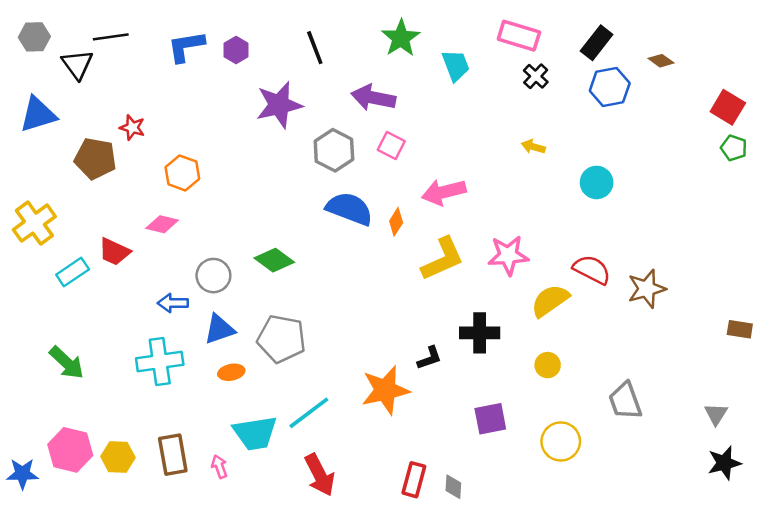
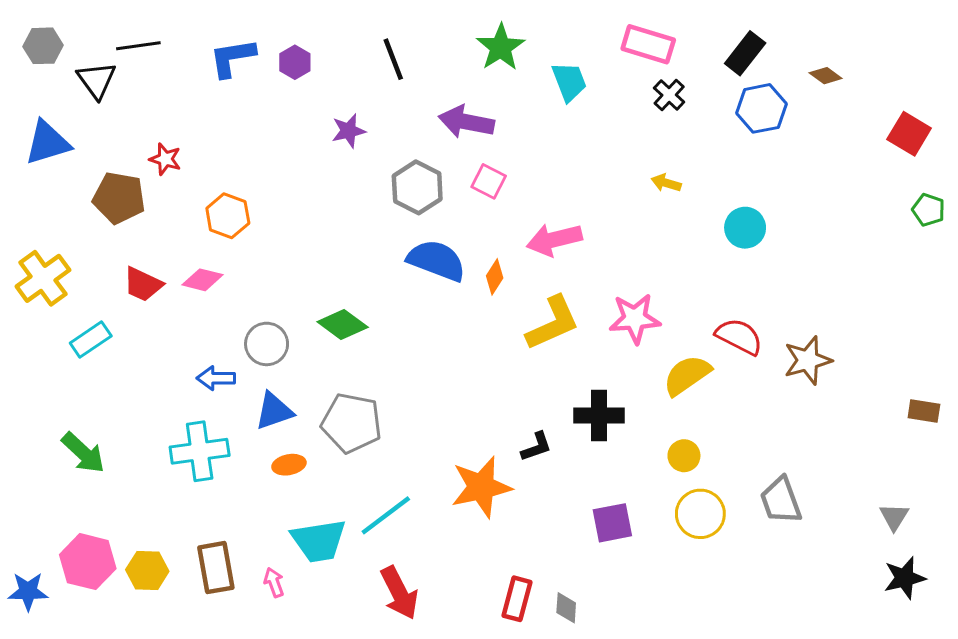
purple star: (279, 105) -> (349, 131), size x0.6
green pentagon: (734, 148) -> (928, 210), moved
red trapezoid: (114, 252) -> (143, 284), moved
yellow circle: (561, 441) -> (700, 514), moved

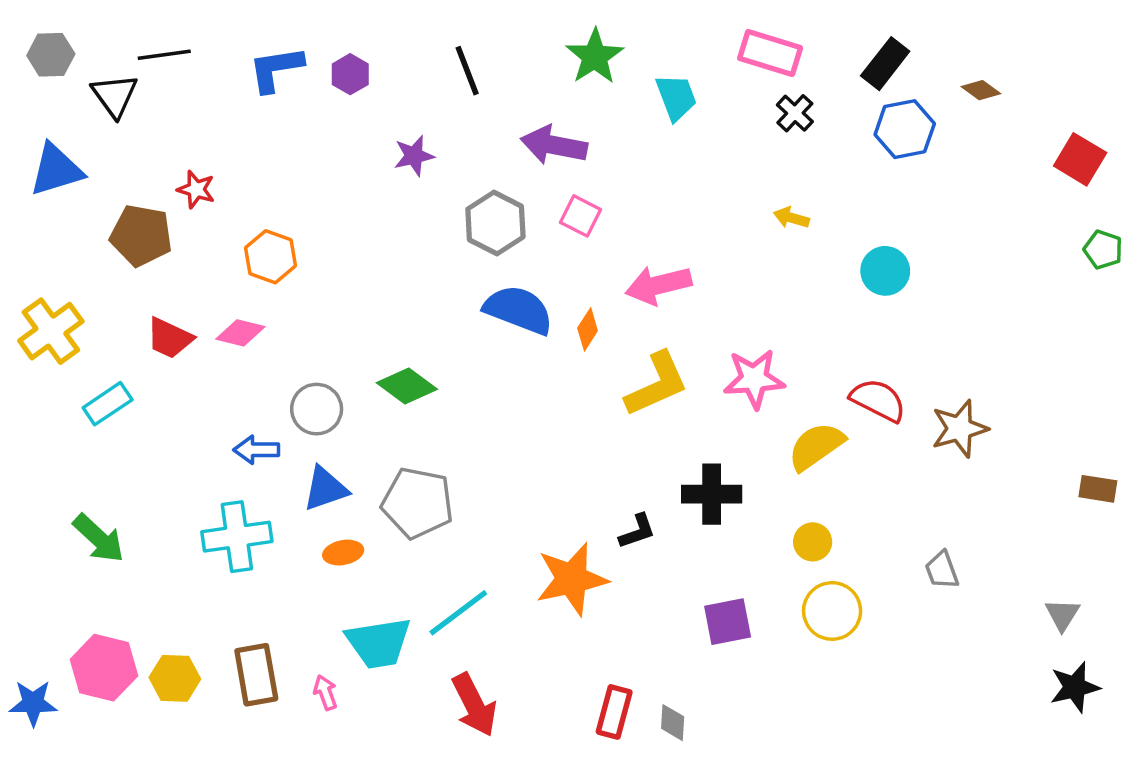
gray trapezoid: (781, 500) -> (942, 570), moved, size x0.7

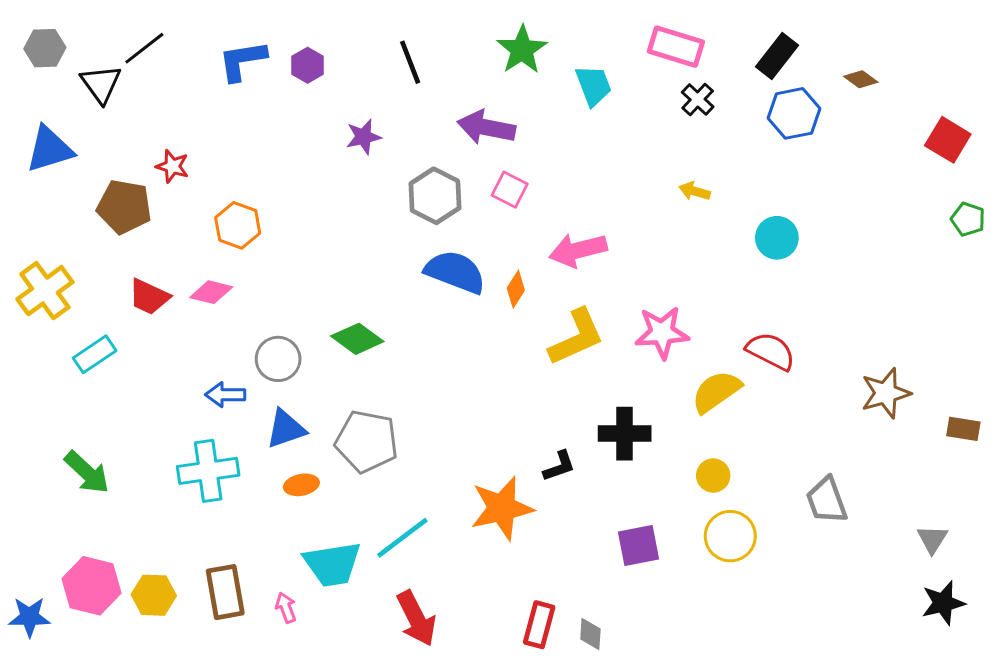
black line: (164, 55) -> (144, 48), turned -30
brown star: (960, 429) -> (886, 393), moved
gray trapezoid: (942, 570) -> (827, 500), size x1.4

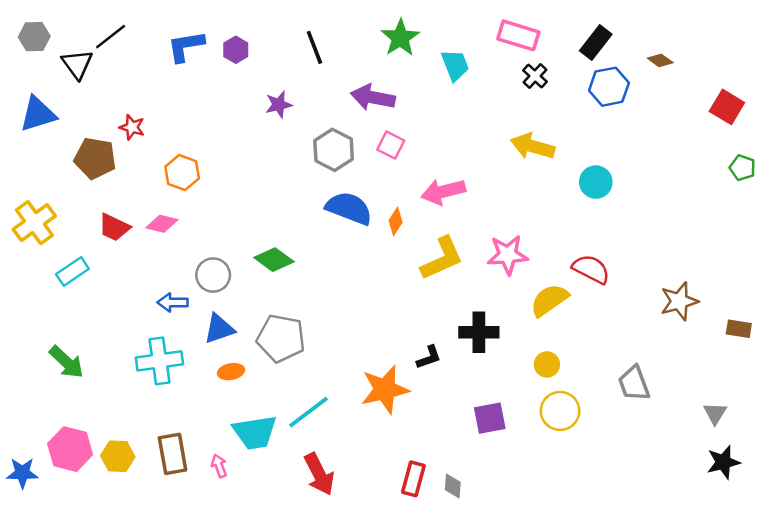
yellow arrow: (695, 191) -> (533, 146), size x1.8

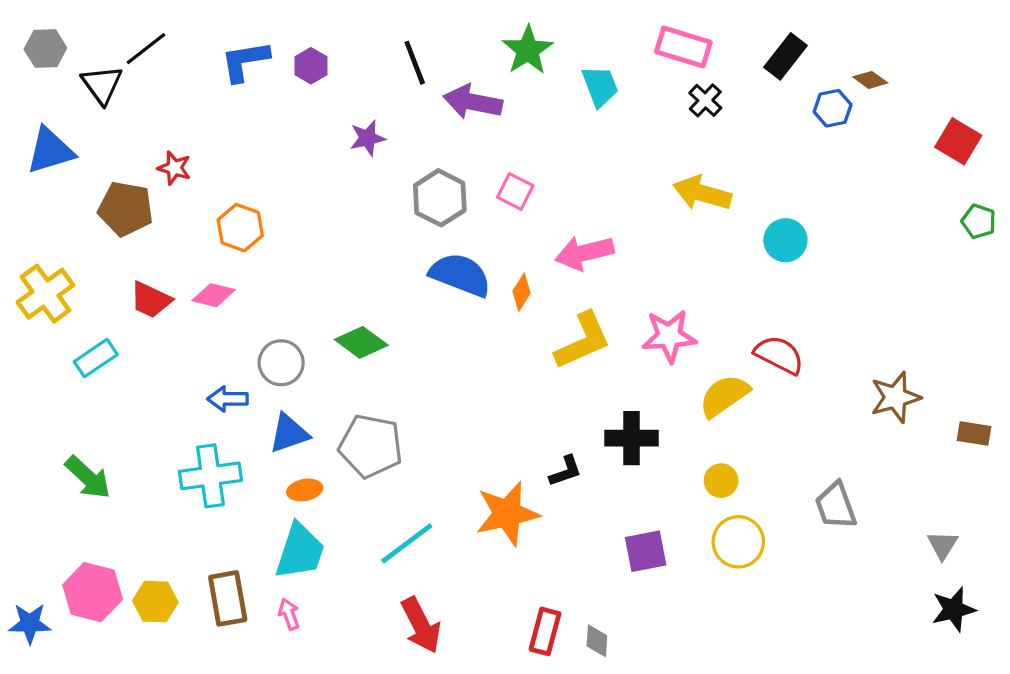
blue hexagon: (609, 87) -> (833, 108), moved, size x0.7
purple arrow: (373, 97) -> (473, 102), moved
cyan trapezoid: (255, 432) -> (300, 551), moved, turned -63

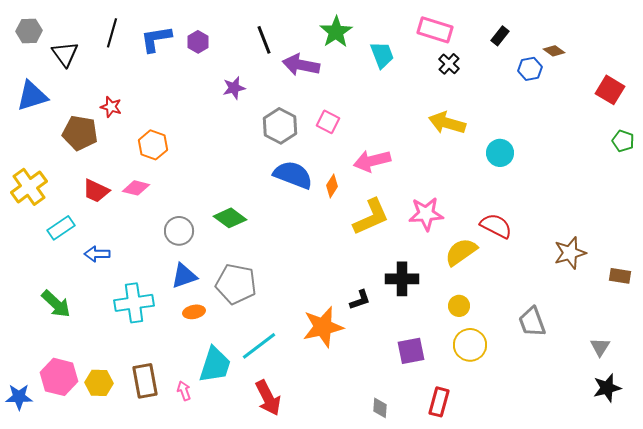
black line: (146, 49) -> (112, 33), moved, turned -36
black rectangle: (785, 56) -> (500, 36), size x0.7
blue arrow: (228, 399) -> (97, 254), moved
cyan trapezoid: (300, 551) -> (215, 365), moved
red rectangle: (545, 631) -> (439, 402), moved

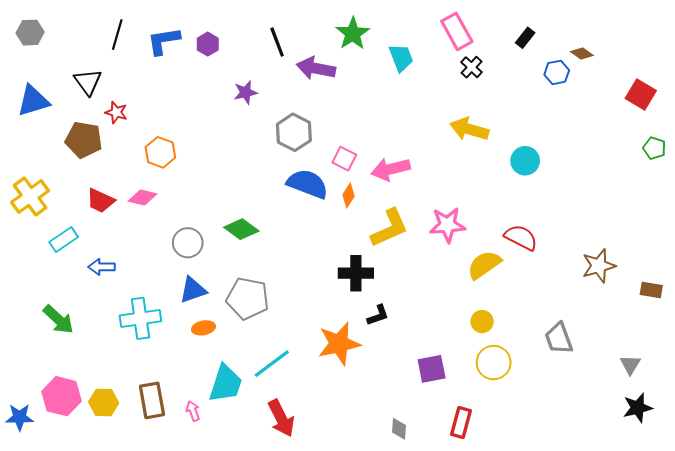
pink rectangle: (435, 30) -> (457, 31), turned 44
black triangle: (65, 54) -> (88, 82), moved
pink square: (328, 122) -> (344, 159), moved
black cross: (402, 279) -> (356, 273), moved

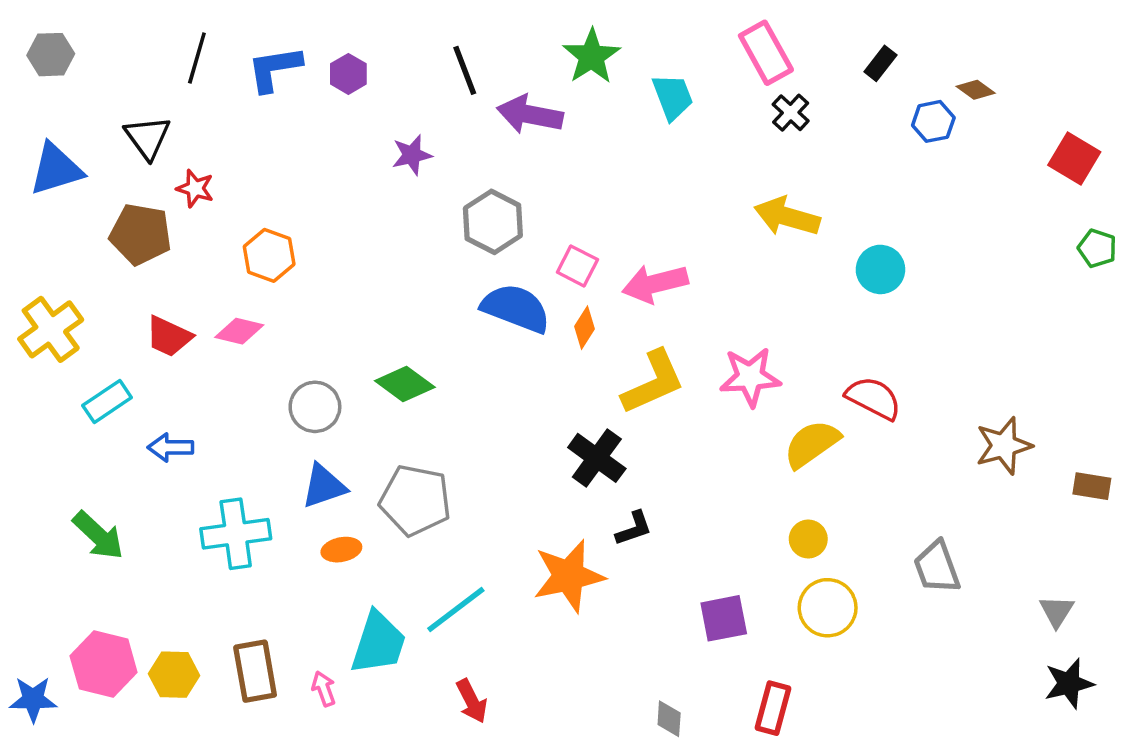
black cross: (356, 273) -> (597, 458), turned 36
red arrow: (281, 418) -> (472, 701), size x0.7

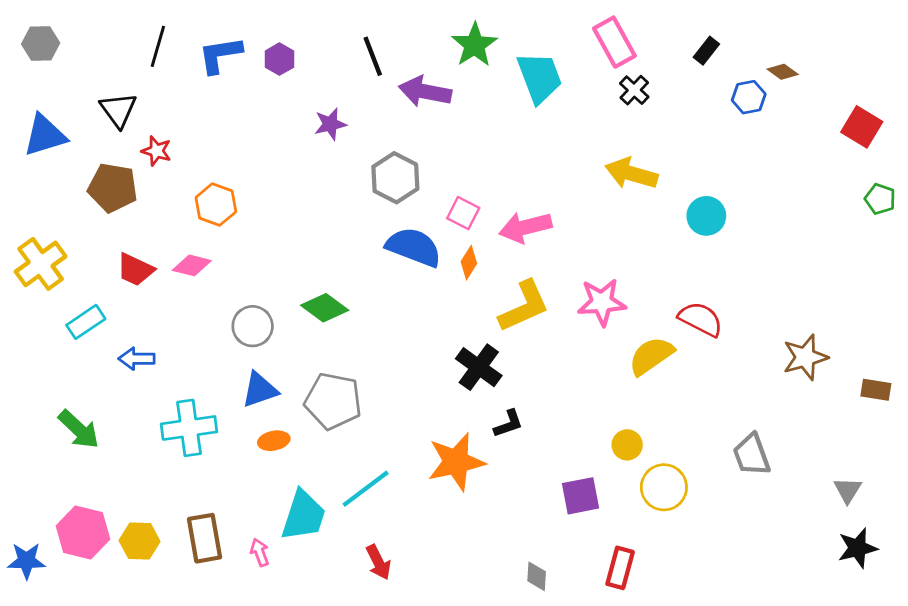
cyan trapezoid: (673, 97) -> (540, 77), size x1.4
yellow circle: (808, 539) -> (627, 445), moved

